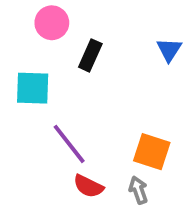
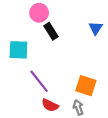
pink circle: (52, 23) -> (39, 13), moved
black rectangle: (90, 55) -> (51, 31), turned -56

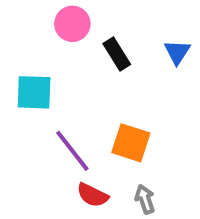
black rectangle: (51, 31) -> (117, 54), moved
orange square: (86, 86) -> (131, 143), moved

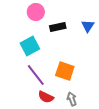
black rectangle: (117, 54) -> (58, 27), turned -70
cyan square: (34, 92) -> (30, 46), moved, turned -30

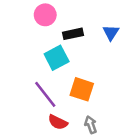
cyan square: (30, 46) -> (57, 58), moved

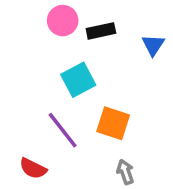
black rectangle: (73, 34) -> (101, 31), moved
red semicircle: (58, 122) -> (33, 168), moved

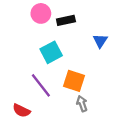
blue triangle: (153, 45) -> (100, 41), moved
gray arrow: (125, 172) -> (82, 104), moved

